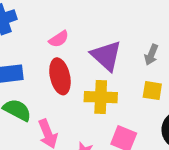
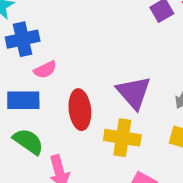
pink semicircle: (59, 39) -> (45, 70), moved

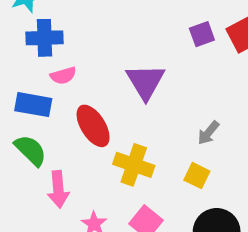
purple triangle: (134, 93) -> (145, 82), moved
red ellipse: (80, 110) -> (93, 126), turned -36

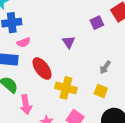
purple square: (202, 34) -> (97, 23), moved
purple triangle: (145, 82) -> (69, 42), size x0.6

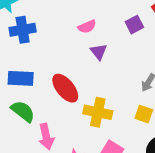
pink semicircle: (24, 42) -> (87, 27), moved

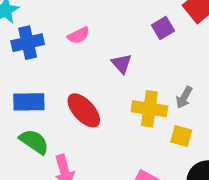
pink semicircle: (87, 27) -> (79, 35), moved
yellow cross: (98, 112) -> (149, 109), moved

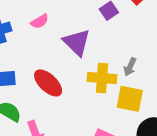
purple triangle: (122, 64) -> (77, 42), size x1.6
yellow square: (181, 136) -> (130, 99), size x1.5

